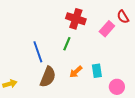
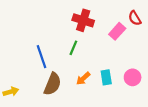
pink circle: (117, 87) -> (133, 77), moved

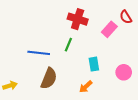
blue line: (42, 57) -> (39, 53), turned -65
cyan rectangle: (106, 77) -> (94, 64), moved
orange arrow: (83, 78) -> (86, 87), moved

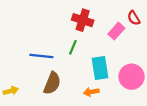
cyan rectangle: (94, 64) -> (100, 68), size x1.5
pink circle: (124, 72) -> (132, 77), size x1.5
orange arrow: (86, 87) -> (91, 92), turned 32

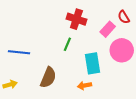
blue line: (41, 56) -> (19, 52), moved
pink circle: (132, 77) -> (122, 50), moved

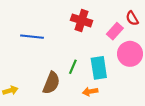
green line: (67, 44) -> (73, 67), moved
blue line: (19, 52) -> (32, 37), moved

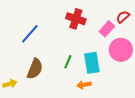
red semicircle: (132, 18) -> (123, 17), turned 80
blue line: (32, 37) -> (30, 34), turned -55
brown semicircle: (51, 83) -> (35, 69), moved

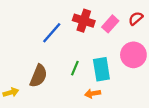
pink rectangle: (107, 29) -> (110, 24), moved
blue line: (30, 34) -> (52, 33), moved

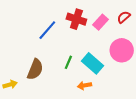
cyan rectangle: (101, 69) -> (93, 63), turned -40

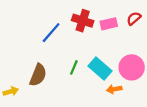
pink rectangle: (101, 22) -> (109, 24), turned 35
pink circle: (122, 50) -> (132, 67), moved
orange arrow: (84, 85) -> (114, 89), moved

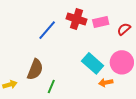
red semicircle: (134, 18) -> (124, 29), moved
green line: (74, 67) -> (51, 87), moved

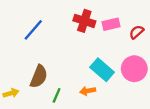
blue line: (47, 30) -> (33, 30), moved
orange arrow: (106, 83) -> (88, 91), moved

